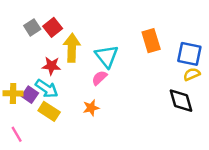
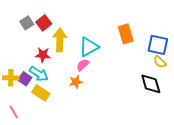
cyan triangle: (107, 56) -> (89, 47), turned 40
yellow semicircle: (192, 74) -> (160, 62), turned -112
orange star: (91, 108) -> (76, 82), moved

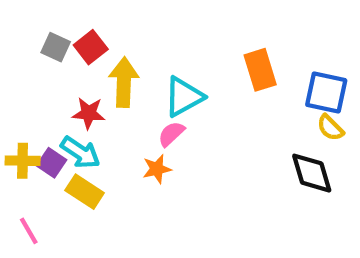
gray square: (27, 23) -> (56, 47), turned -32

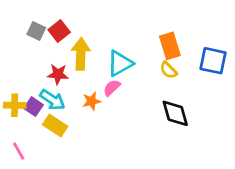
yellow semicircle: (330, 128) -> (168, 70), moved
orange star: (157, 169) -> (92, 101), moved
black diamond: (312, 173) -> (175, 113), moved

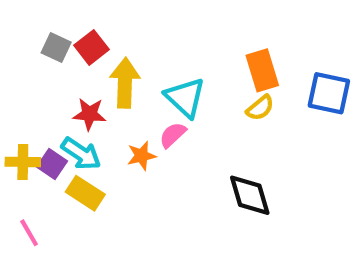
cyan triangle: (120, 63) -> (185, 97), turned -48
yellow semicircle: (168, 70) -> (260, 108), turned -84
black diamond: (175, 113) -> (250, 195), moved

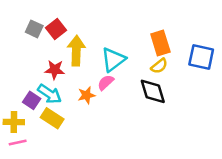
cyan triangle: (185, 97) -> (113, 60), turned 40
yellow cross: (23, 162) -> (14, 122), moved
black diamond: (250, 195) -> (153, 91), moved
pink line: (29, 233) -> (18, 142), turned -72

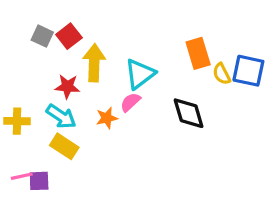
yellow semicircle: (159, 66) -> (222, 74), moved, turned 102
purple square: (32, 100) -> (39, 181), moved, turned -36
yellow cross: (14, 122) -> (17, 121), moved

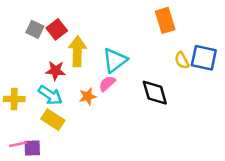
orange rectangle: (198, 53) -> (165, 20), moved

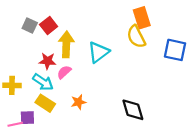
yellow semicircle: (182, 60) -> (136, 37), moved, size x1.5
pink semicircle: (107, 84) -> (64, 72), moved
black diamond: (155, 93) -> (133, 110), moved
orange star: (88, 96) -> (79, 102), moved
purple square: (32, 148) -> (27, 118), moved

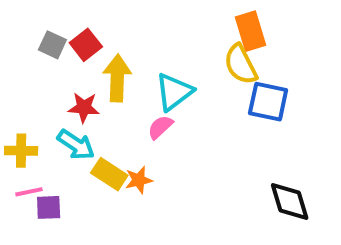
blue square: (175, 50) -> (268, 102), moved
pink semicircle: (64, 72) -> (160, 127), moved
yellow rectangle: (45, 103) -> (109, 174), moved
black diamond: (133, 110) -> (290, 202), moved
pink line: (15, 124) -> (29, 192), moved

